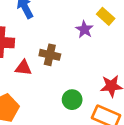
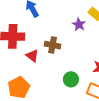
red triangle: (23, 68) -> (32, 56), turned 32

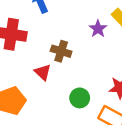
red triangle: (32, 56) -> (43, 72), moved

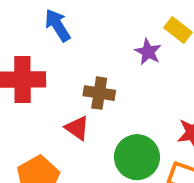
green circle: (80, 98) -> (137, 157), size x1.5

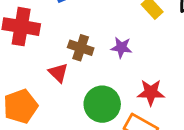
purple star: (148, 52) -> (121, 47), moved, turned -30

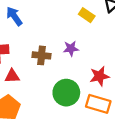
red triangle: (58, 73) -> (12, 76), moved, turned -35

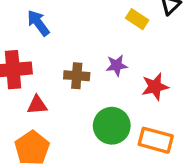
red star: (100, 76) -> (155, 87), moved

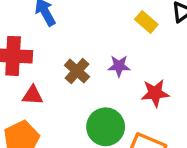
brown cross: (77, 76) -> (77, 71), turned 30

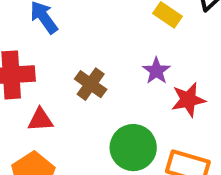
purple star: (119, 66) -> (156, 71), moved, turned -30

